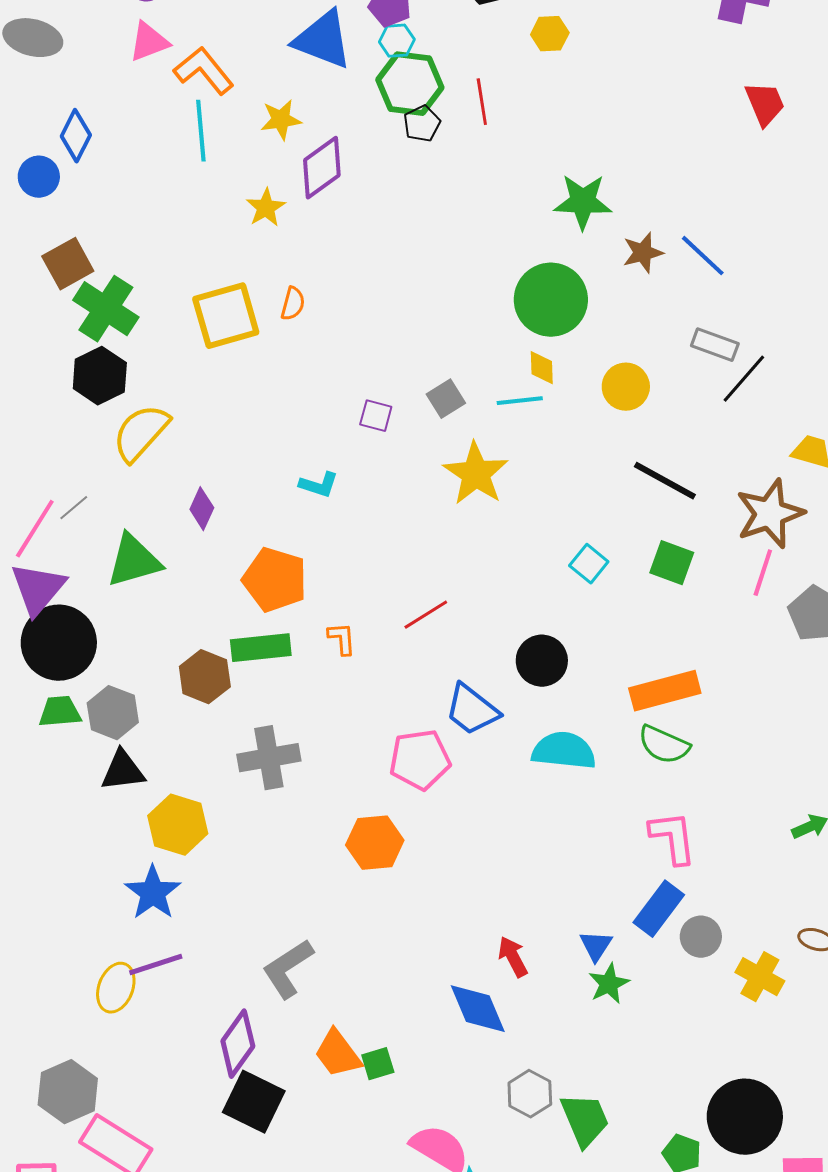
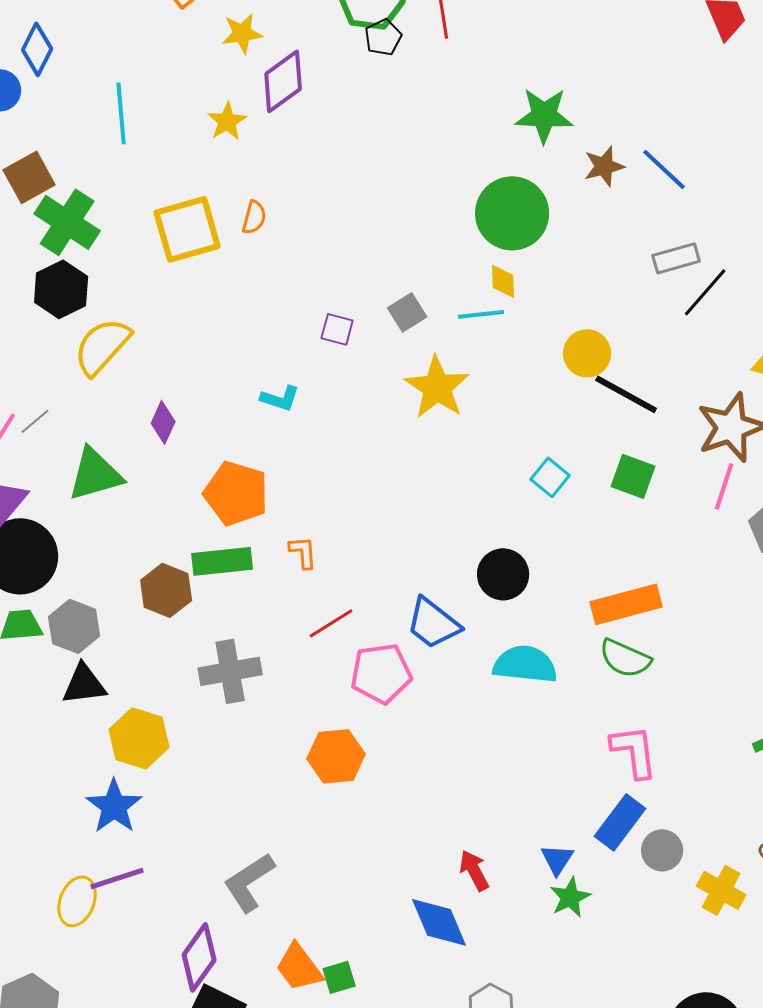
cyan line: (201, 131) -> (121, 113), moved
gray rectangle: (715, 345) -> (676, 258), turned -36
yellow circle: (626, 387) -> (587, 353), moved
red line: (426, 615) -> (331, 623), moved

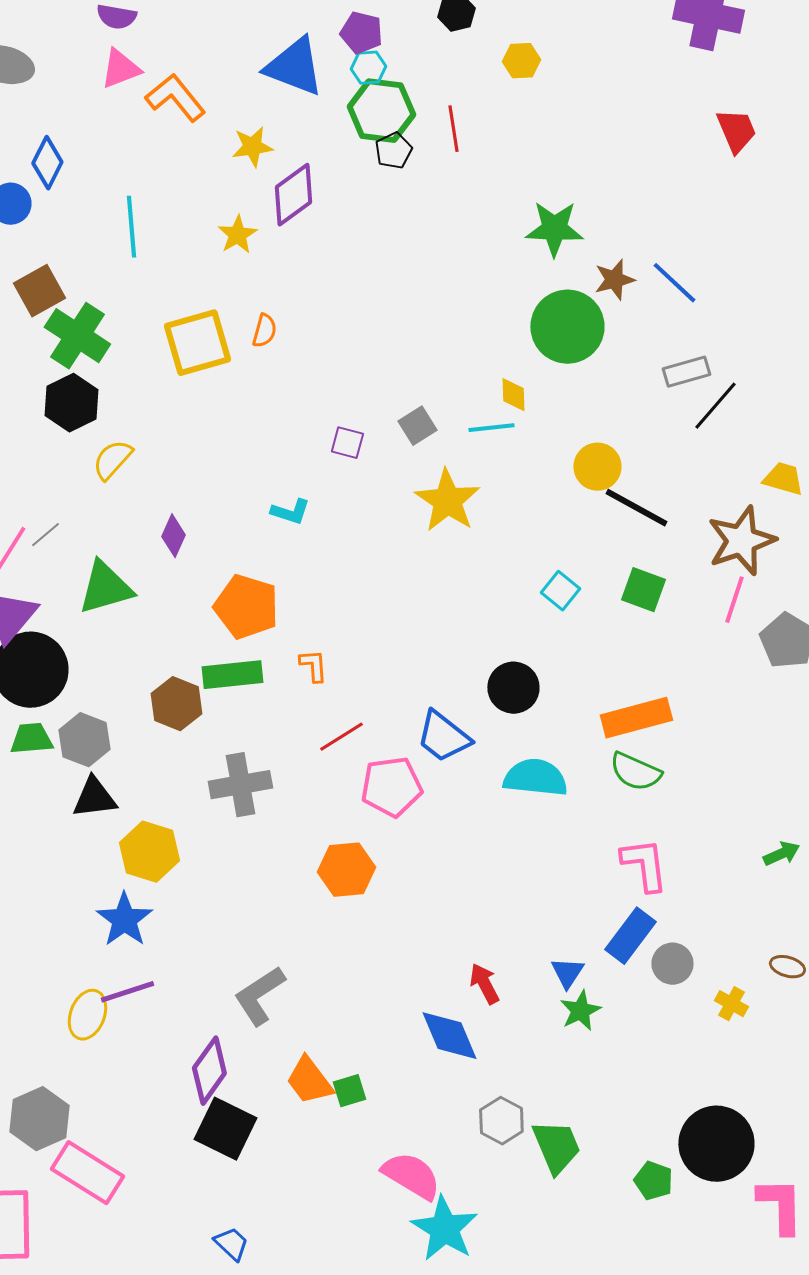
green circle: (512, 213) -> (567, 327), moved
yellow semicircle: (102, 346) -> (112, 460), size x0.7
yellow cross: (721, 890) -> (731, 1004), size x0.7

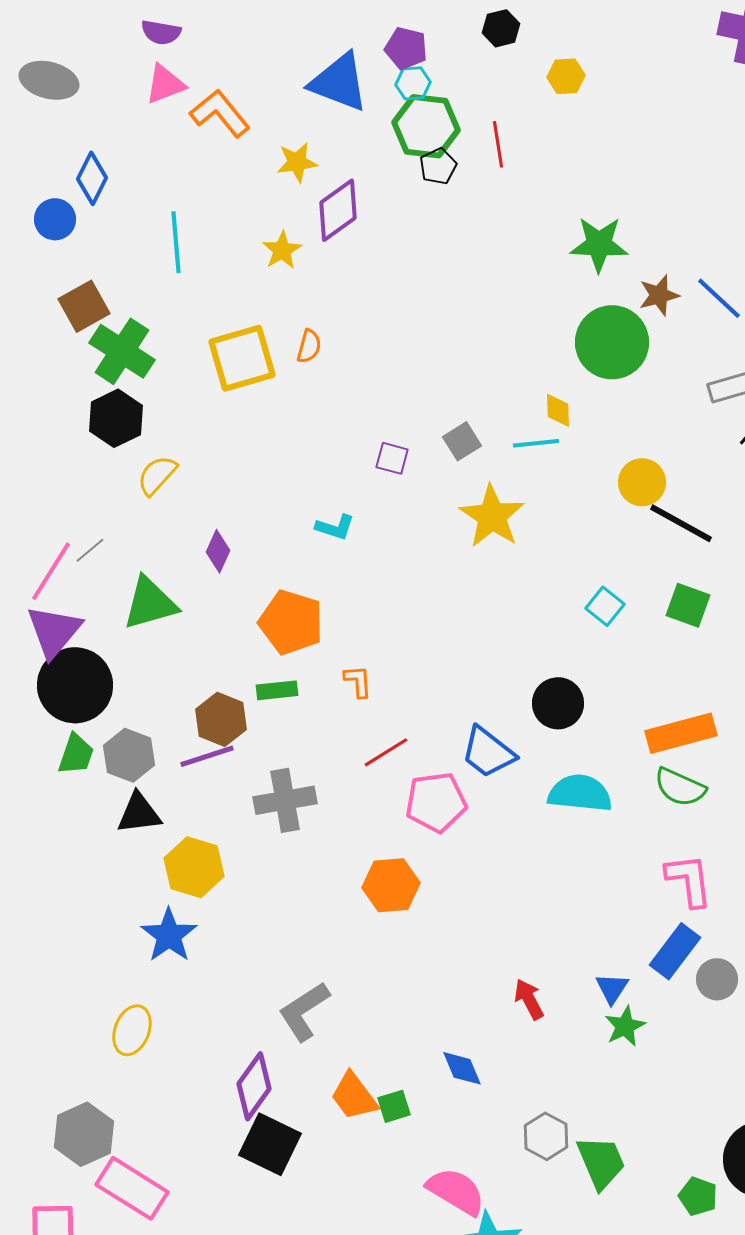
green rectangle: (232, 675) -> (277, 690), size x0.7
green trapezoid: (31, 739) -> (76, 754), turned 114
purple line: (127, 992) -> (207, 756), moved
blue diamond: (449, 1036) -> (462, 1068), moved, size x0.7

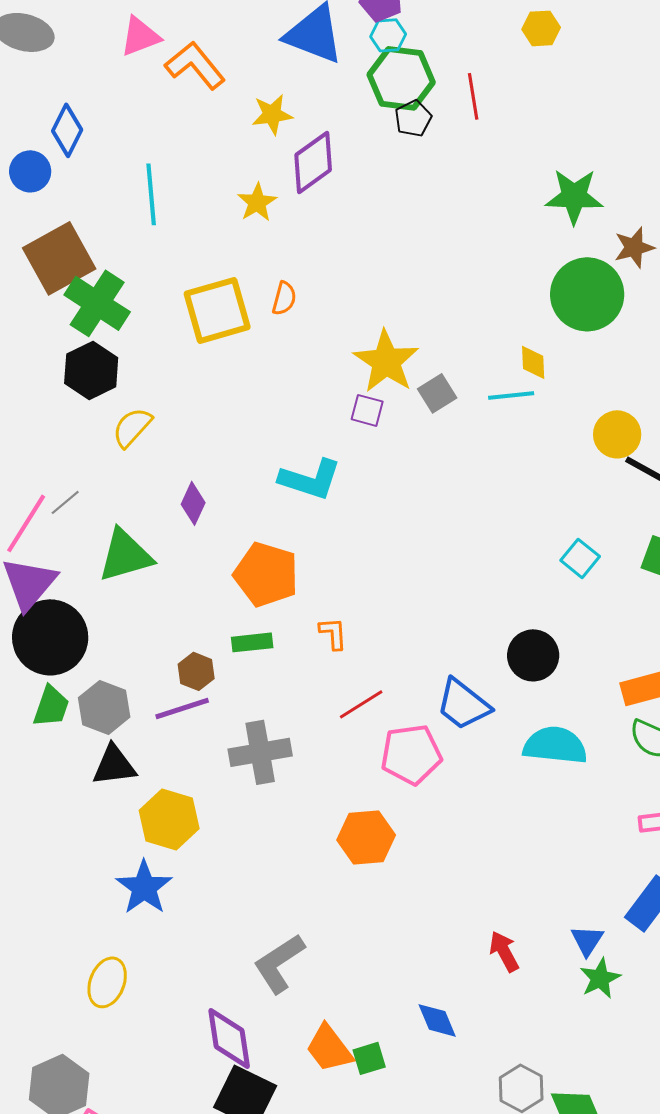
brown square: (84, 306) -> (59, 258), size x1.4
yellow star: (492, 516) -> (386, 361), moved
cyan L-shape: (335, 527) -> (310, 479), size x1.6
brown hexagon: (221, 719) -> (196, 671), size x0.7
purple diamond: (254, 1086) -> (229, 1038), turned -44

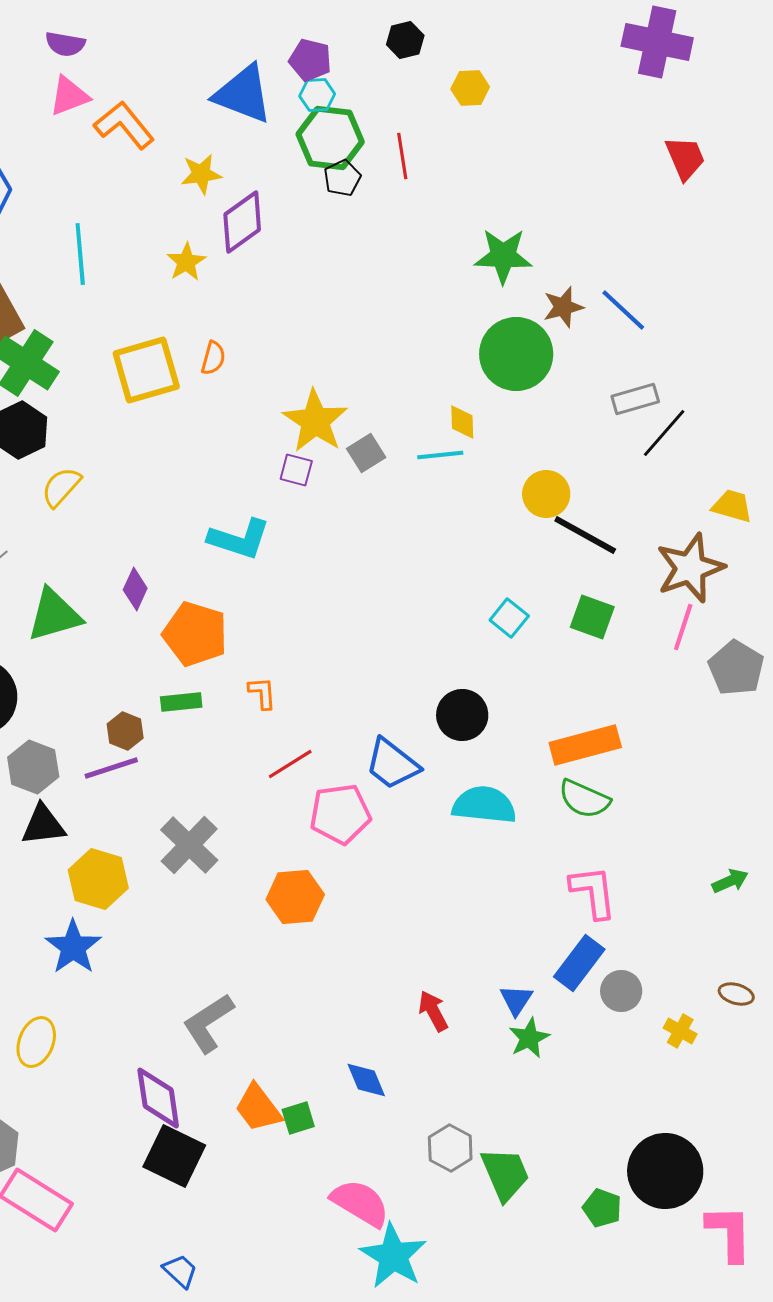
purple diamond: (193, 503) -> (135, 589), moved
gray cross: (260, 752) -> (189, 845), moved, turned -36

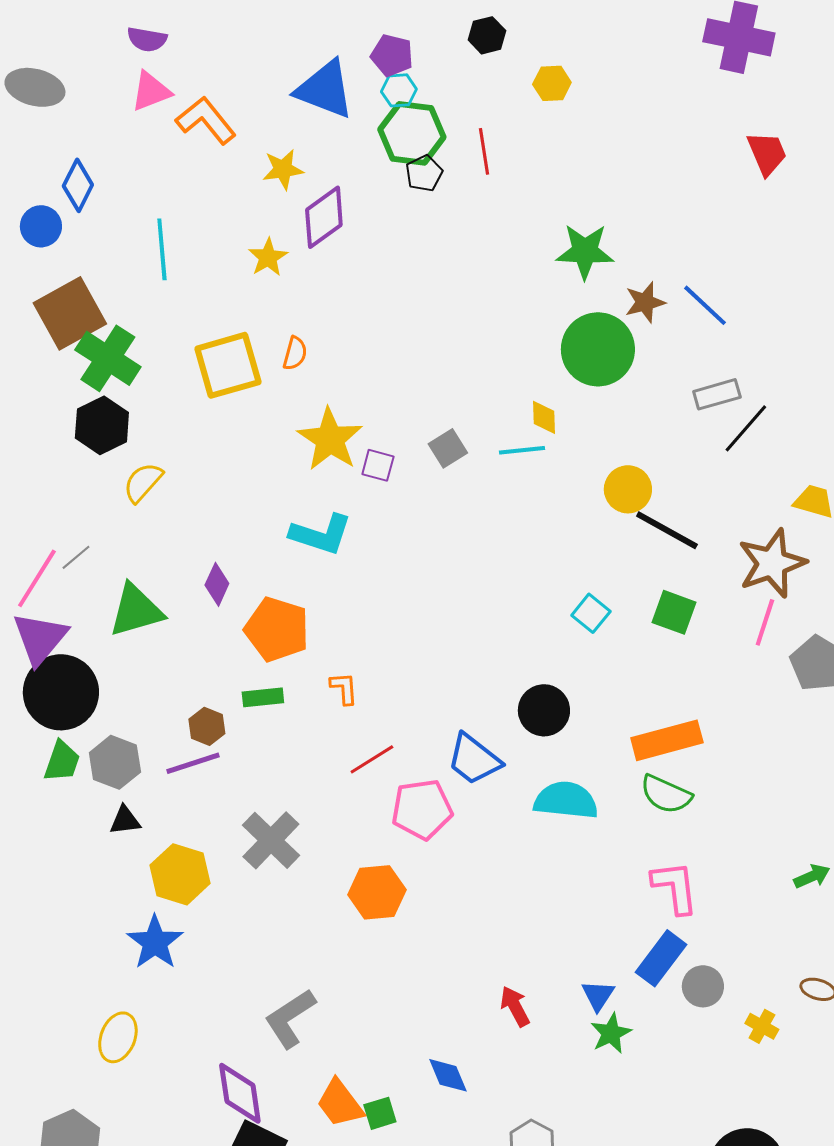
yellow star: (315, 421) -> (330, 439), moved
black triangle: (43, 825) -> (125, 820), size x0.7

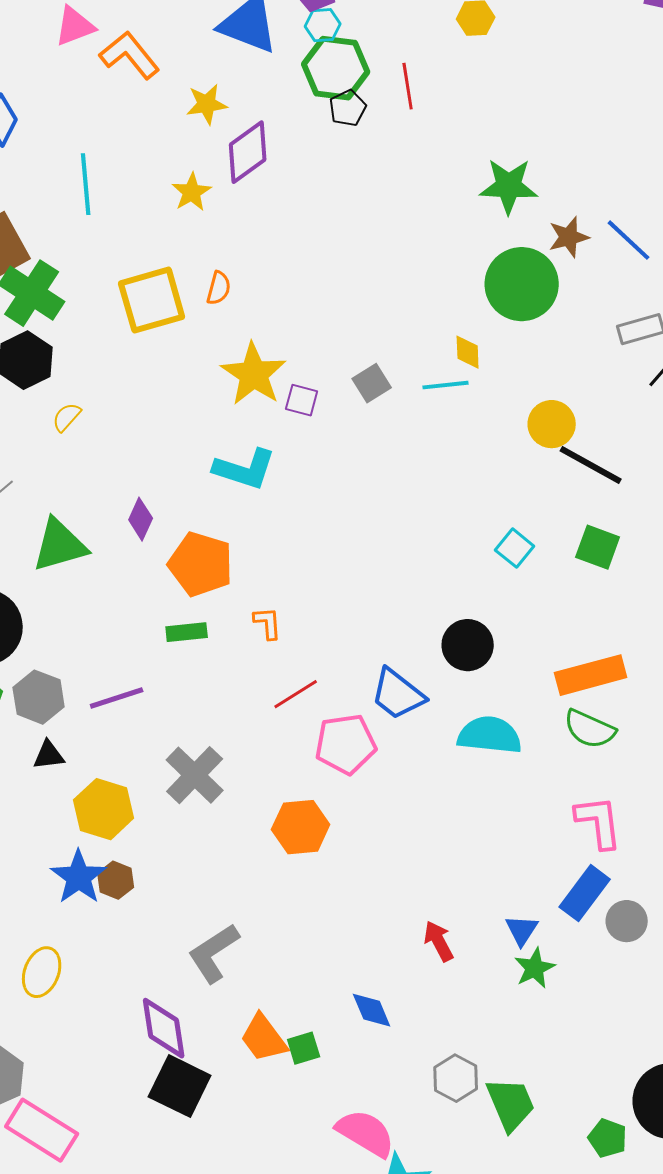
yellow semicircle: (143, 482) -> (67, 417), size x0.7
brown hexagon: (207, 726) -> (116, 880), moved

